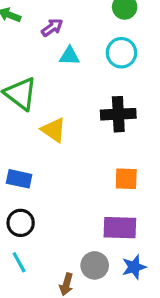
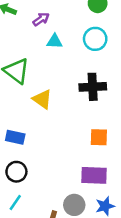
cyan line: (19, 262) -> (15, 202), turned 63

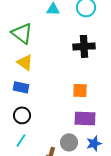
yellow triangle: (42, 99) -> (25, 62), moved
orange square: (99, 137) -> (80, 90), moved

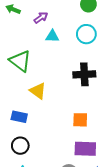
yellow triangle: (25, 62) -> (38, 91), moved

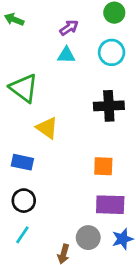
purple arrow: (41, 18) -> (69, 28), moved

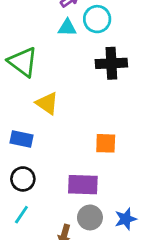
cyan circle: (112, 52) -> (97, 19), moved
black cross: (109, 106) -> (111, 63), moved
purple rectangle: (110, 205) -> (83, 185), moved

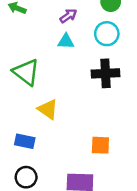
cyan circle: (97, 19) -> (107, 34), moved

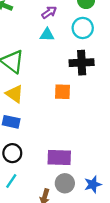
yellow triangle: (48, 109) -> (15, 94), moved
orange square: (100, 145) -> (63, 92), moved

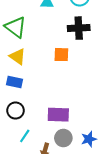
cyan line: (11, 181) -> (25, 136), moved

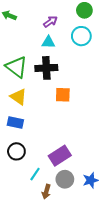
black cross: (79, 28) -> (46, 68), moved
purple rectangle: (58, 115) -> (60, 156), turned -35
cyan line: (25, 136) -> (35, 174), moved

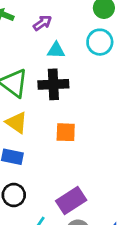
purple arrow: (50, 22) -> (42, 23), moved
orange square: (63, 95) -> (66, 132), moved

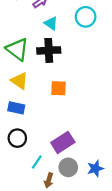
cyan triangle: (56, 50) -> (51, 23), turned 32

